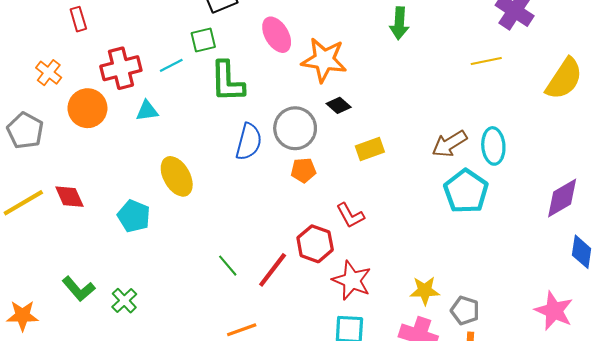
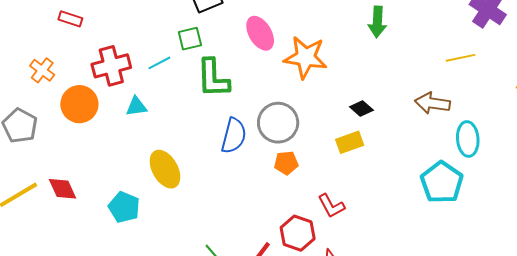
red rectangle: (78, 19) -> (70, 19), turned -55
black diamond: (339, 105) -> (361, 109), moved
brown arrow: (449, 144) -> (433, 103), moved, turned 40

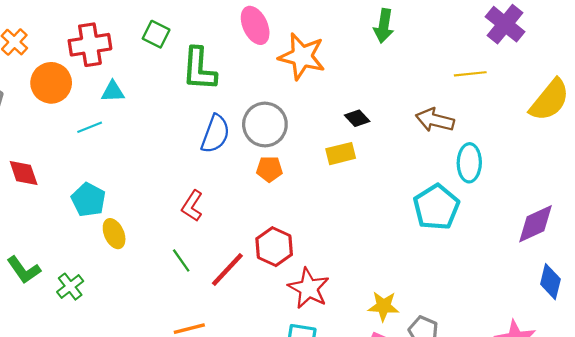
green square: (190, 39) -> (156, 34), moved, turned 35
cyan line: (159, 63) -> (90, 127), moved
yellow ellipse: (165, 169) -> (114, 234), moved, size x0.7
red L-shape: (331, 206) -> (192, 206), moved, turned 56

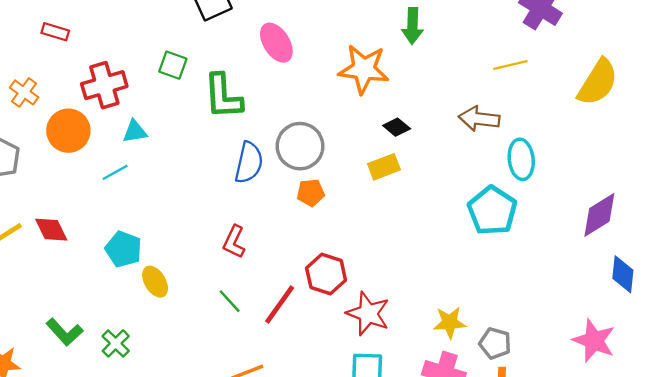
orange star: (302, 56) -> (364, 69), moved

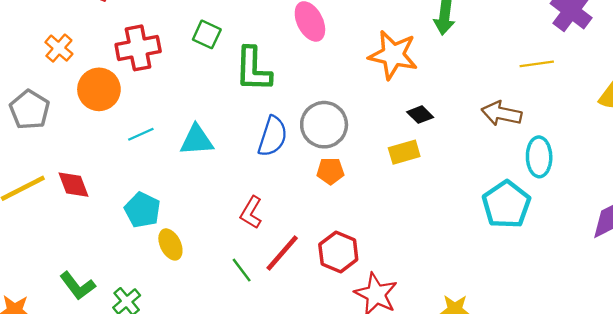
cyan triangle: (135, 132) -> (197, 140), moved, size x1.4
red line: (280, 304) -> (282, 253), moved

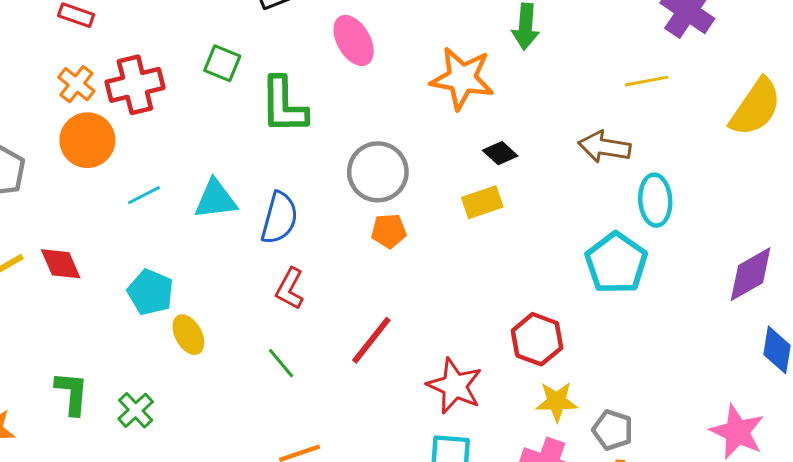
orange cross: (59, 48) -> (76, 84), moved
blue semicircle: (273, 136) -> (279, 218), moved
red hexagon: (338, 252) -> (537, 339), moved
red line: (282, 253) -> (371, 340), moved
green L-shape: (78, 286) -> (72, 393), turned -135

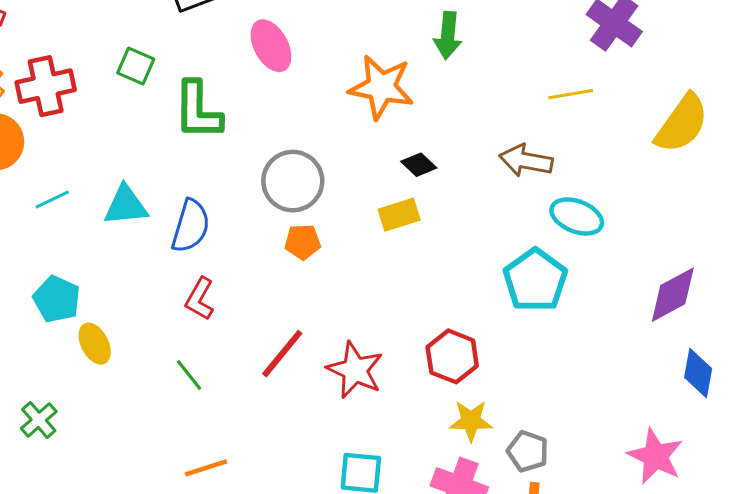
cyan ellipse: (655, 200) -> (577, 216), turned -66
red star: (455, 386) -> (355, 370), moved

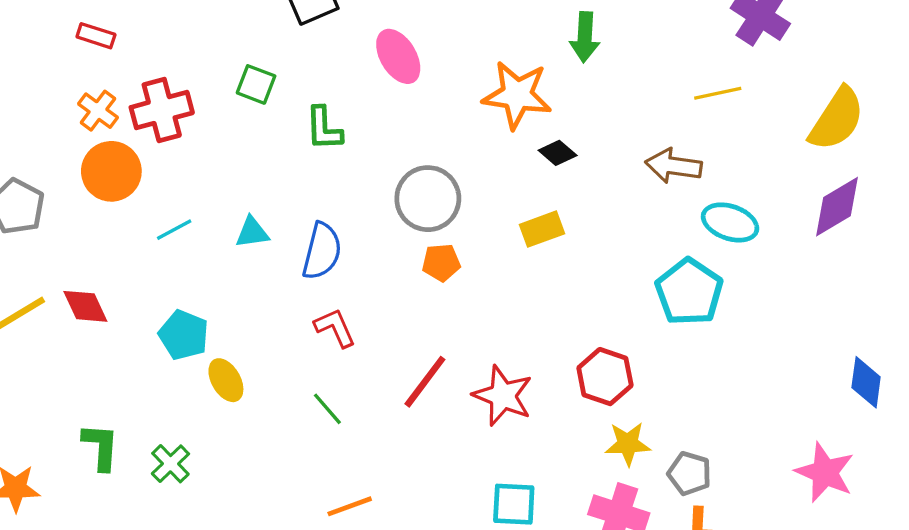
green L-shape: (198, 110) -> (324, 128), size x0.7
black diamond: (419, 165) -> (558, 153), moved
cyan triangle: (126, 205) -> (252, 232), size x0.7
purple diamond: (673, 295) -> (837, 207), moved
red L-shape: (200, 299) -> (335, 328), turned 129

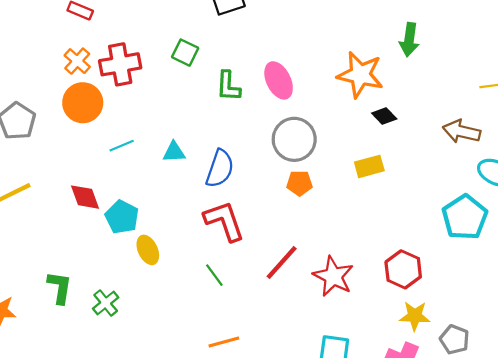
pink ellipse: (398, 56) -> (279, 80), moved
red diamond: (85, 306) -> (85, 197), moved
red L-shape: (335, 328) -> (224, 221), size x1.5

